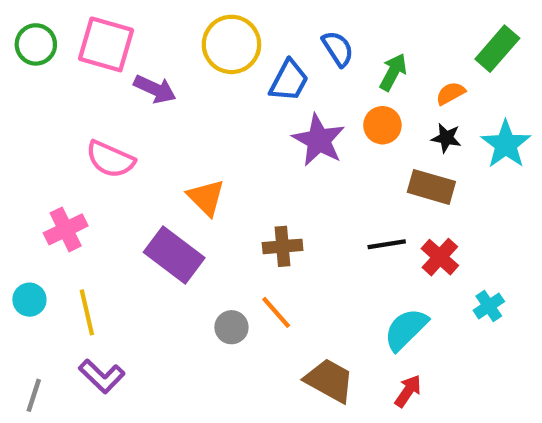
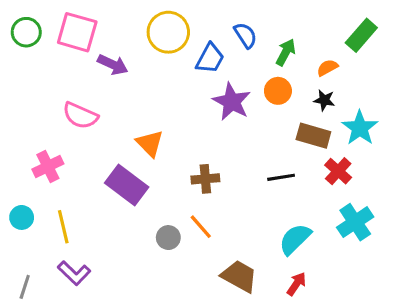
cyan star: (506, 144) -> (360, 128), moved
red cross: (440, 257) -> (338, 171), moved
cyan cross: (489, 306) -> (355, 222), size x1.6

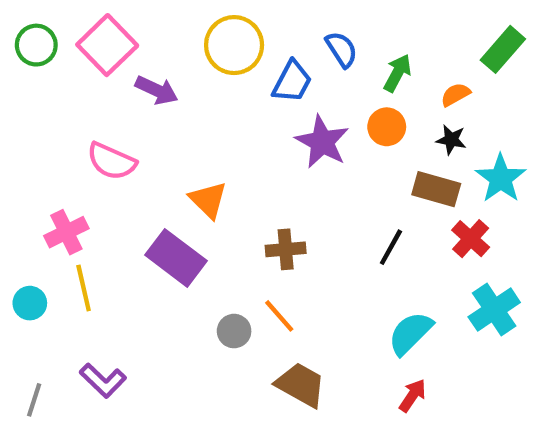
pink square: (77, 32) -> (107, 45), turned 30
black line: (281, 177) -> (391, 247), turned -52
yellow line: (63, 227) -> (84, 288), moved
brown trapezoid: (239, 276) -> (301, 385), moved

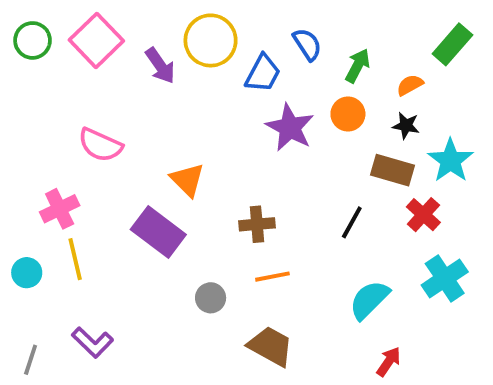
purple arrow: (157, 90) -> (160, 66), moved, turned 30
orange line: (279, 316) -> (272, 277), moved, turned -60
red arrow: (412, 396) -> (389, 362), moved

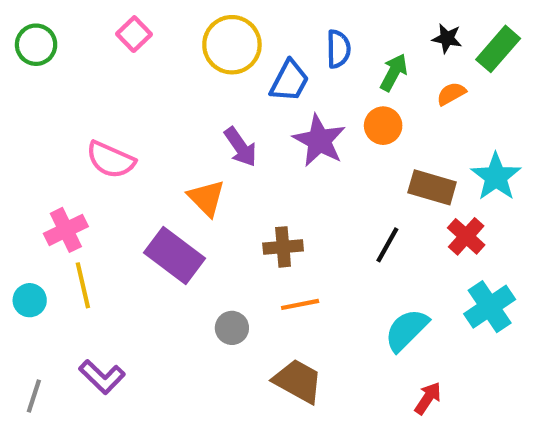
pink square: (96, 40) -> (134, 34), moved, size x0.6
blue semicircle: (307, 44) -> (338, 49), turned 32
purple arrow: (160, 66) -> (240, 147), moved
black star: (406, 126) -> (447, 38), moved

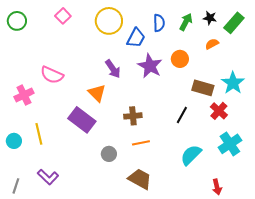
green arrow: (394, 72) -> (186, 22), moved
pink cross: (66, 230) -> (24, 95), moved
red arrow: (428, 398) -> (217, 187), moved, turned 133

